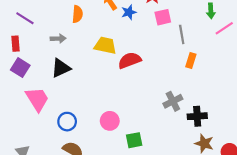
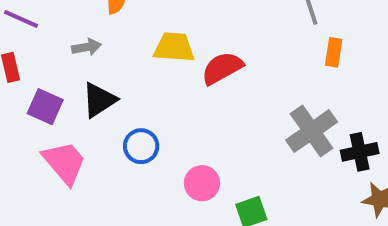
purple square: (20, 68) -> (45, 107), moved
gray cross: (173, 101) -> (312, 131), size x1.4
blue circle: (67, 122) -> (141, 146), moved

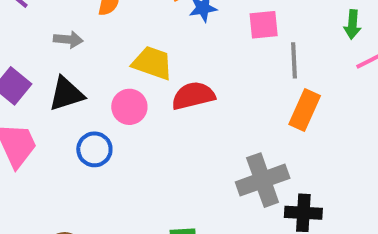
orange rectangle: (334, 52) -> (305, 110), size x1.4
pink circle: (202, 183) -> (129, 107), moved

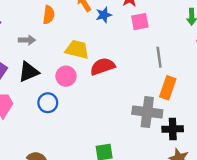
gray line: (294, 60) -> (159, 57), moved
orange rectangle: (305, 110) -> (168, 88), moved
gray cross: (263, 180) -> (147, 112), turned 32

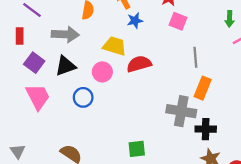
blue star: (104, 15) -> (135, 21), moved
pink square: (140, 22) -> (178, 21), turned 30
gray arrow: (27, 40) -> (65, 34), size x1.6

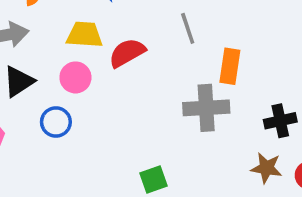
gray line: (195, 57) -> (188, 28), moved
black cross: (206, 129) -> (280, 121), moved

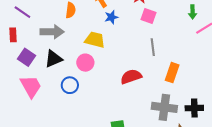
red semicircle: (127, 53) -> (131, 77), moved
gray cross: (206, 108) -> (164, 107), moved

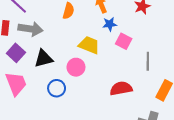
pink square: (148, 16) -> (124, 41), moved
gray arrow: (52, 32) -> (31, 29), moved

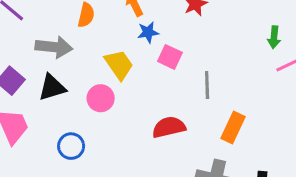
gray arrow: (31, 29) -> (54, 47), moved
yellow trapezoid: (89, 45) -> (119, 65), turned 35
blue circle: (57, 88) -> (71, 146), moved

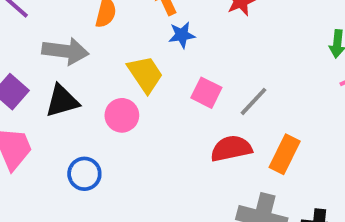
pink square: (170, 57) -> (206, 93), moved
gray line: (207, 85) -> (254, 101), turned 44
red semicircle: (169, 127) -> (231, 149), moved

